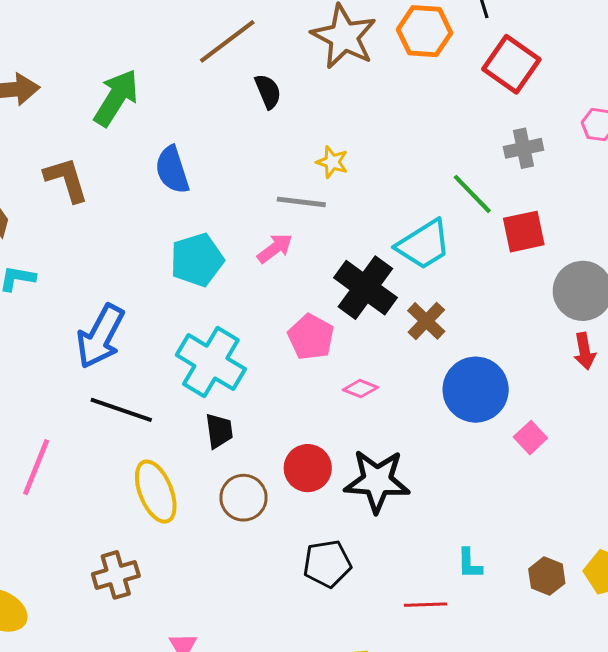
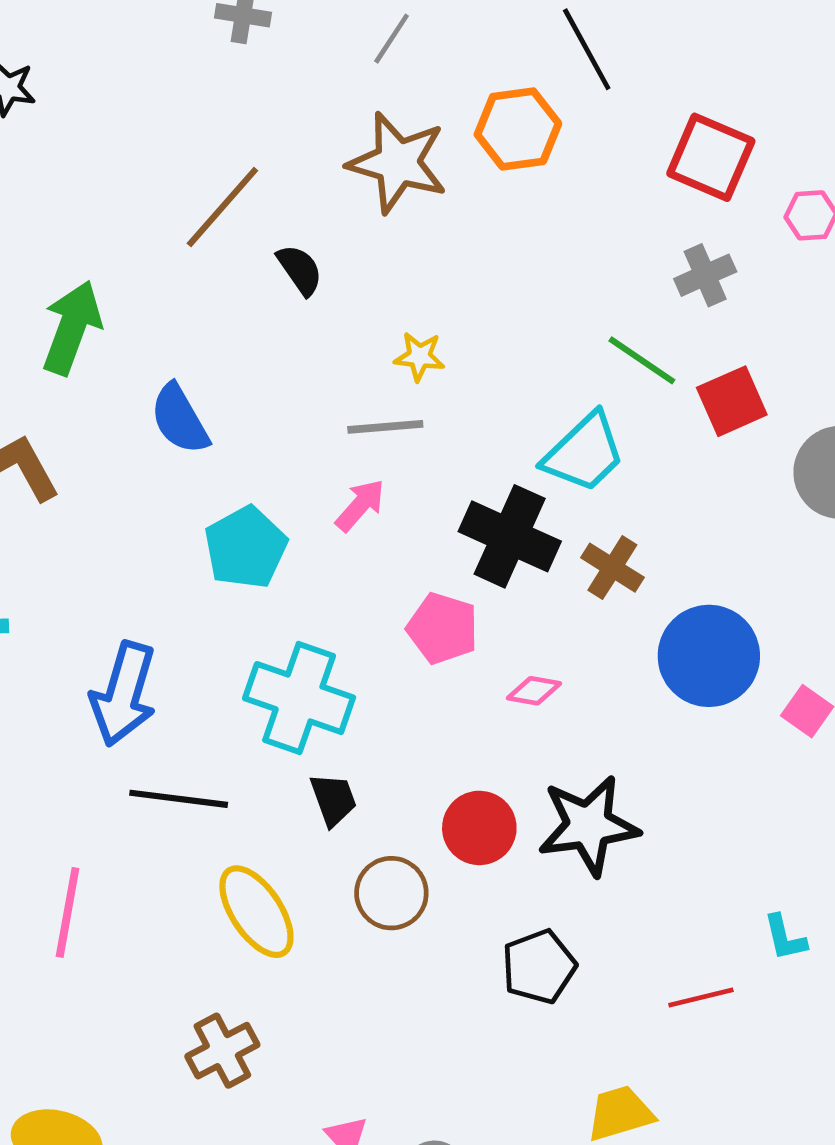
red square: (511, 64) -> (711, 157), moved
cyan L-shape: (469, 564) -> (785, 938), moved

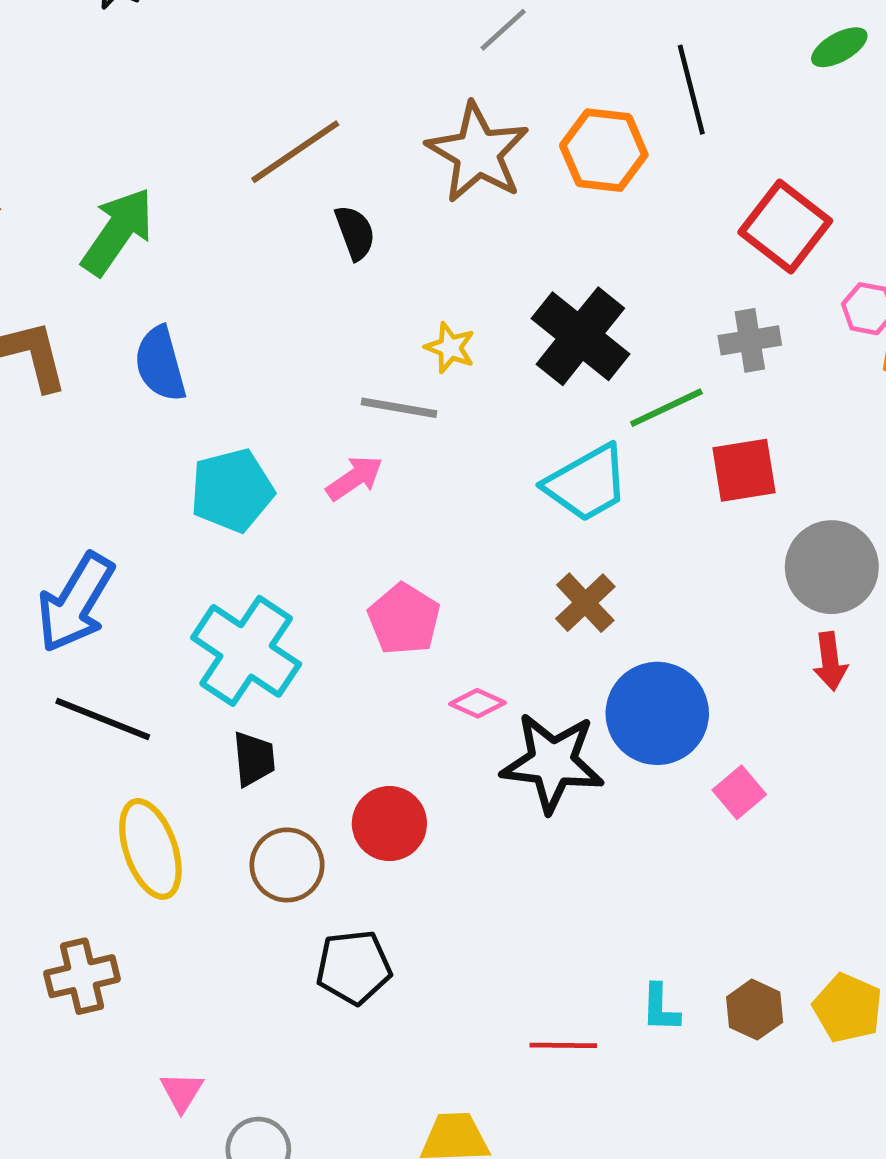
green line: (642, 360) -> (666, 408), turned -74
blue semicircle: (180, 419) -> (160, 364), moved
black cross: (510, 536) -> (580, 336), moved
black star: (588, 826) -> (552, 762), moved
black pentagon: (539, 967) -> (354, 967), moved

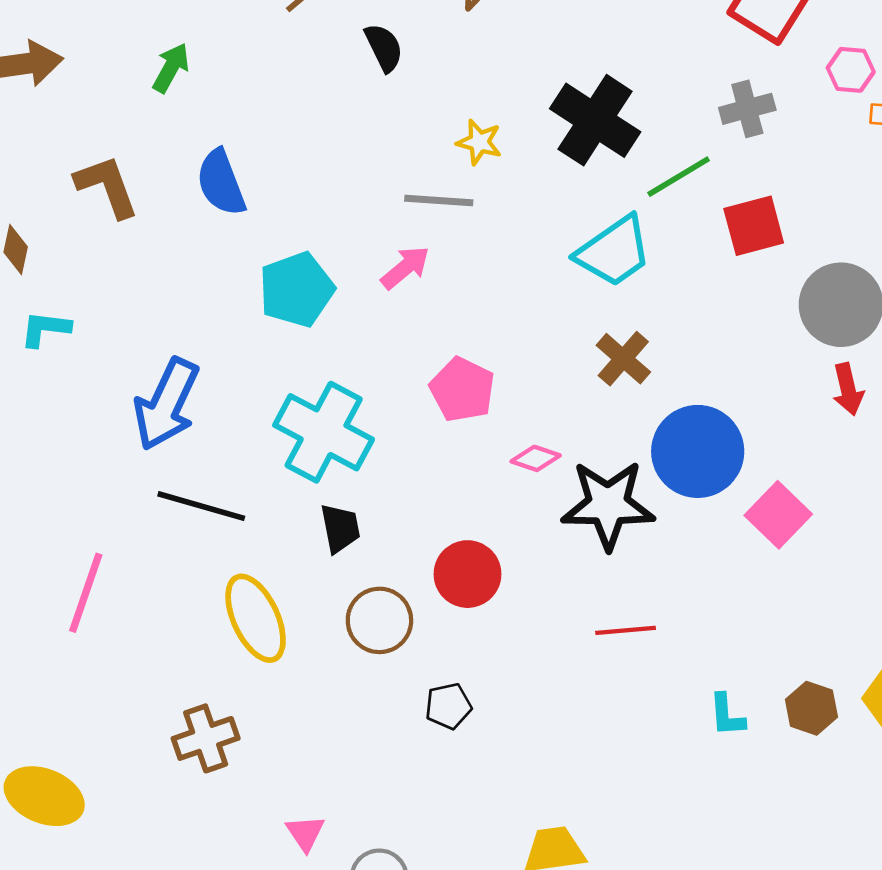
green arrow: (118, 231) -> (171, 68), size x0.6
pink square: (739, 792) -> (778, 515), size x1.4
black pentagon: (354, 967) -> (448, 706), size x0.7
red line: (563, 1045) -> (626, 630), moved

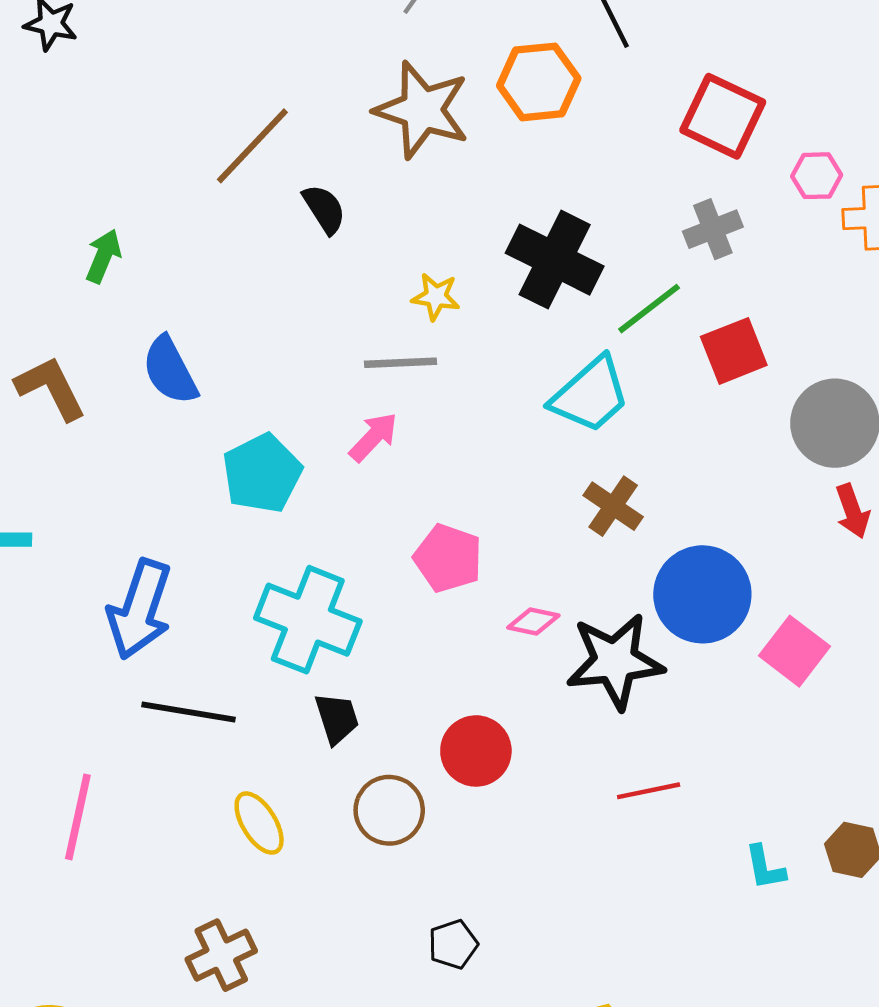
yellow ellipse: (256, 618) -> (259, 823), size x0.7
black pentagon: (448, 706) -> (453, 944), moved

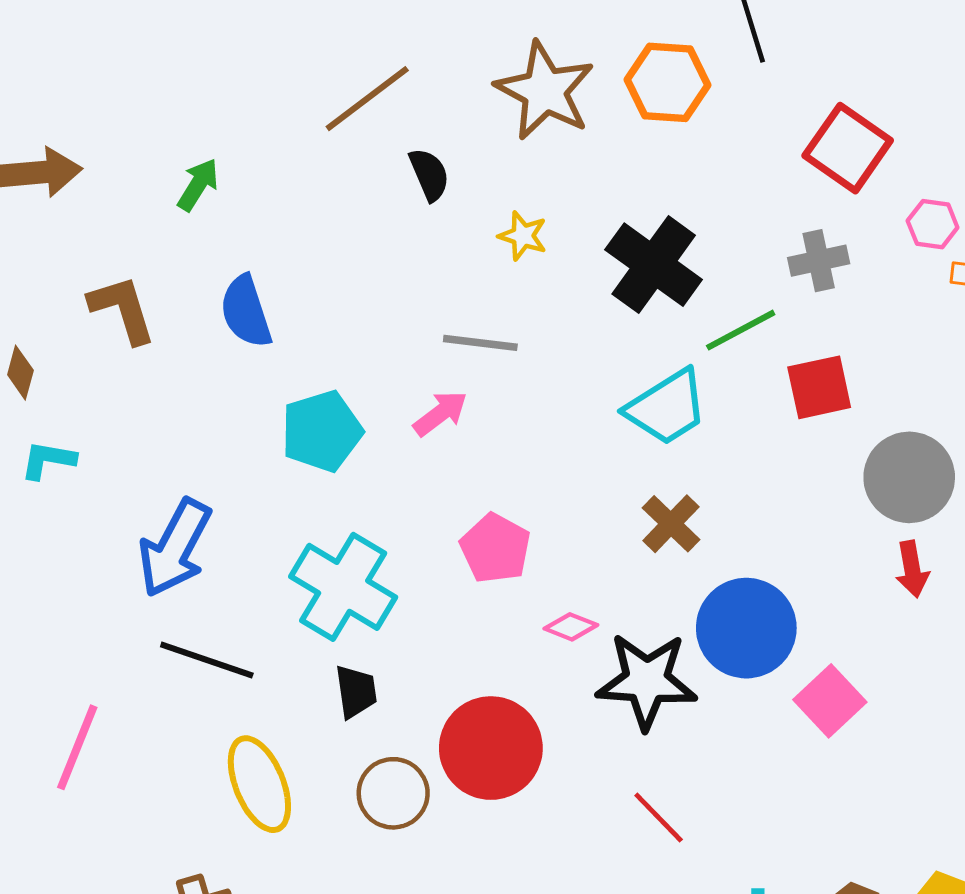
yellow star: (436, 297) -> (523, 236), moved
red circle: (476, 751) -> (491, 748), size x1.4
red line: (649, 791) -> (659, 817), turned 48
yellow ellipse: (259, 823) -> (259, 784), size x1.4

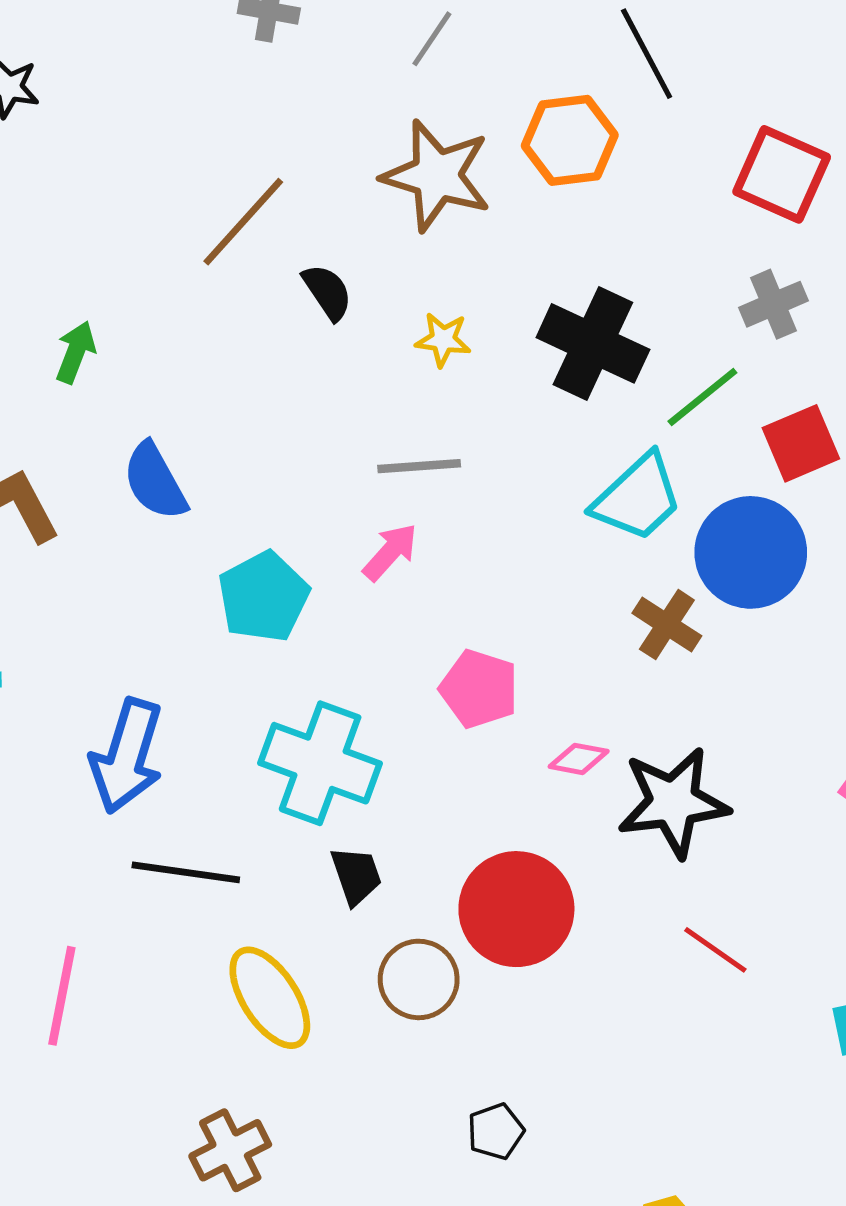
blue circle: (746, 628) -> (751, 552), moved

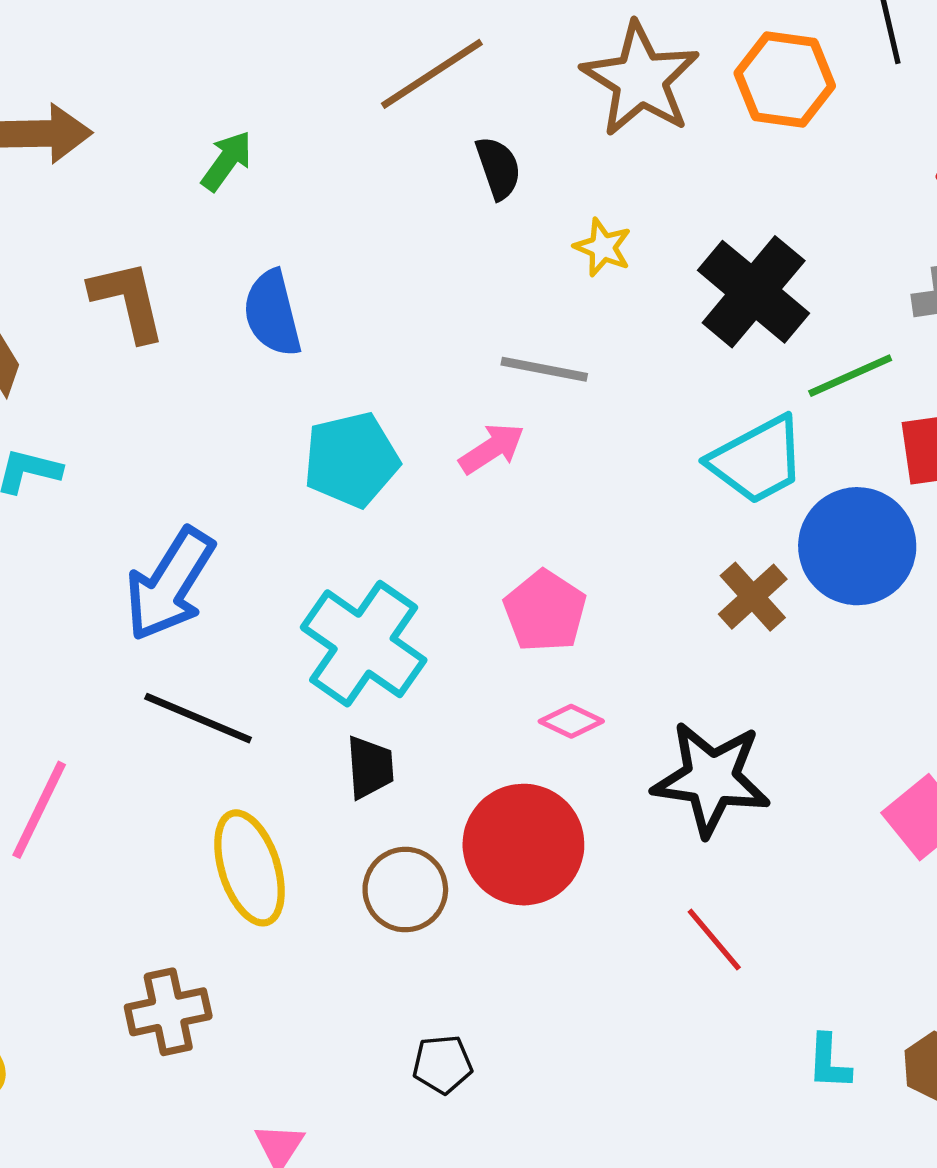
pink diamond: (579, 759) -> (571, 721), moved

